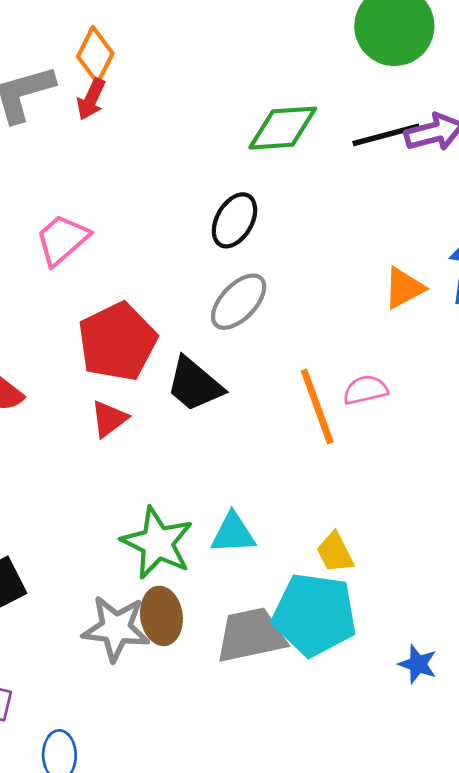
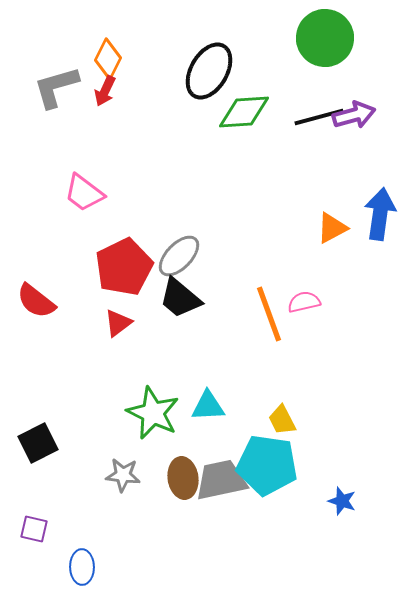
black ellipse: (234, 220) -> (209, 71), moved, size x1.4
pink trapezoid: (62, 240) -> (84, 193), turned -102
gray ellipse: (239, 302) -> (179, 256), moved
brown ellipse: (161, 616) -> (183, 478), moved
gray star: (116, 628) -> (123, 475), size x0.7

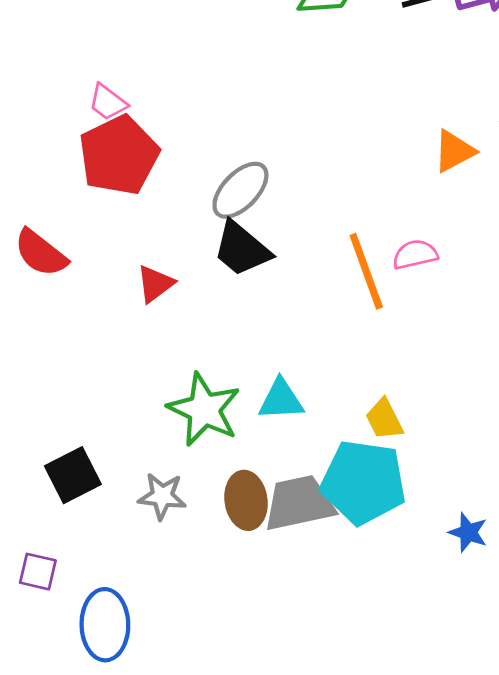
pink trapezoid: (84, 193) -> (108, 102), size x0.7
red pentagon: (124, 267) -> (119, 155), moved
black square: (38, 443) -> (73, 475), moved
blue ellipse: (82, 567) -> (105, 625), size x1.4

